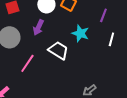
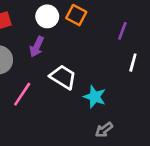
cyan star: (80, 33) -> (95, 97), moved

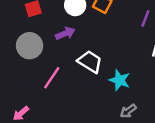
purple arrow: (37, 47) -> (65, 33), turned -138

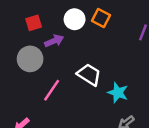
purple arrow: (65, 33) -> (54, 41), moved

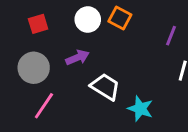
purple arrow: (54, 41) -> (78, 57), moved
pink line: (52, 90) -> (44, 106), moved

